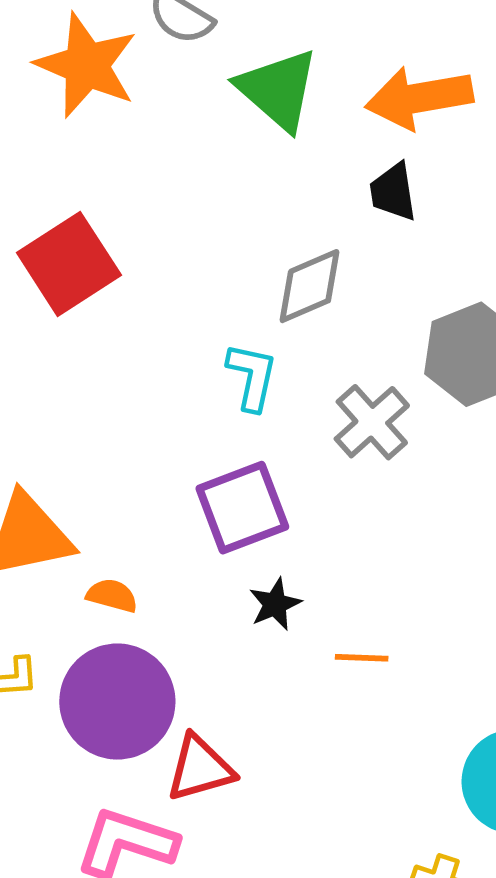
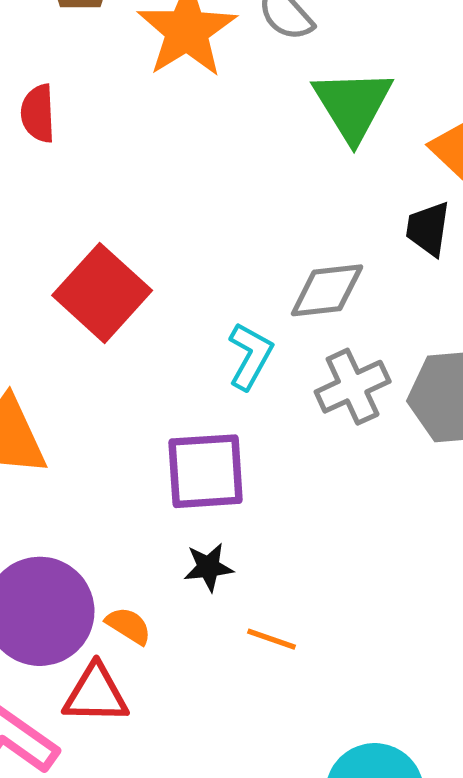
red square: (69, 264) -> (102, 293), moved, turned -32
gray cross: (372, 422) -> (353, 387), moved
orange semicircle: (112, 596) -> (128, 626), moved

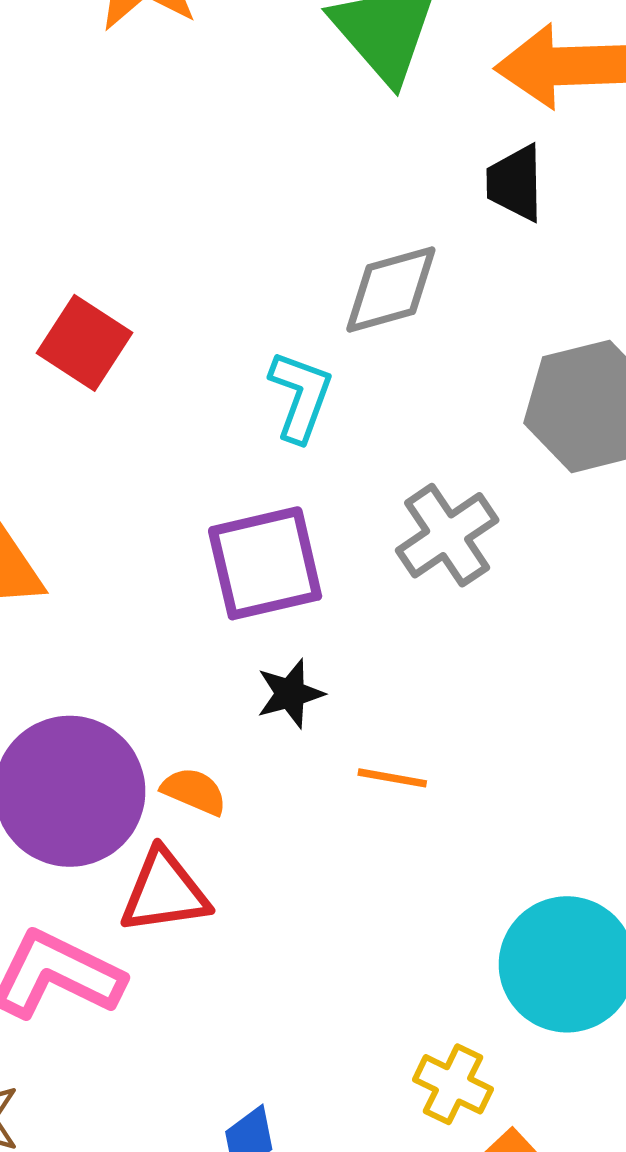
red square: (102, 293) -> (85, 343), size x0.7
gray cross: (353, 387) -> (447, 535), moved

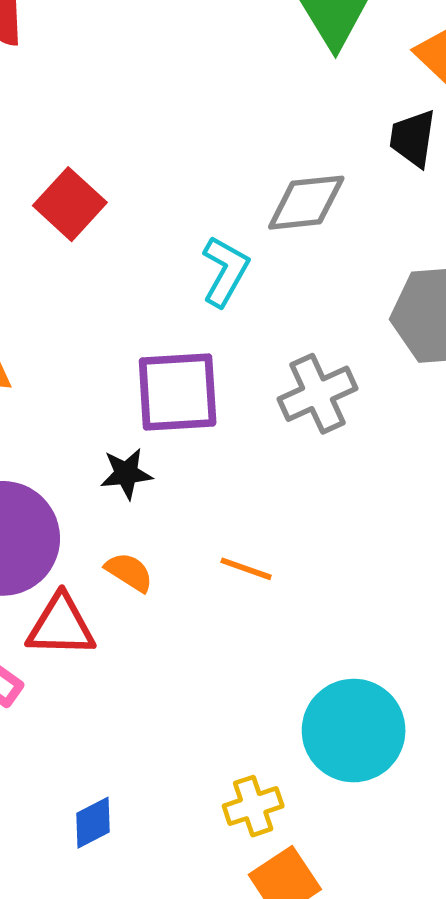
black star: (290, 694) -> (126, 474), moved
orange semicircle: (194, 791) -> (129, 572), moved
yellow cross: (453, 1084) -> (253, 806), turned 36

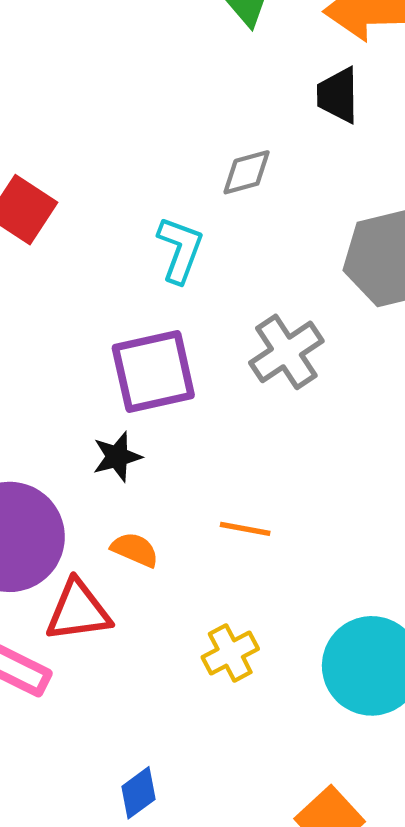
gray diamond: (306, 203) -> (247, 172), size x0.7
yellow cross: (253, 806) -> (230, 653), moved

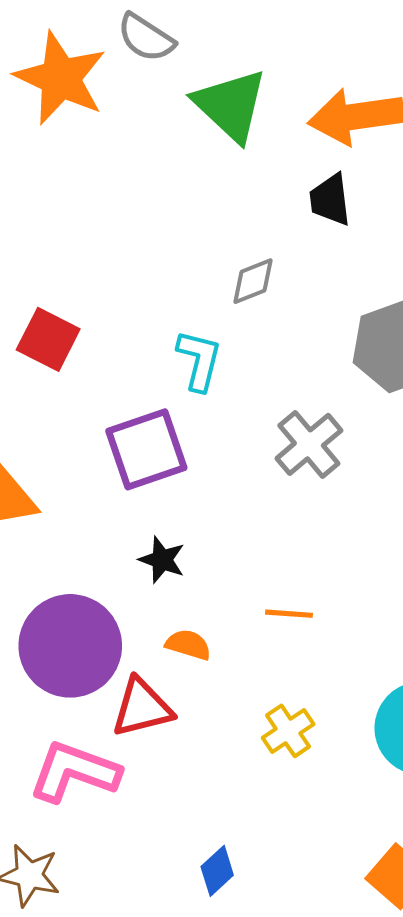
purple square: (153, 372) -> (146, 449), moved
black star: (117, 457) -> (162, 560), turned -30

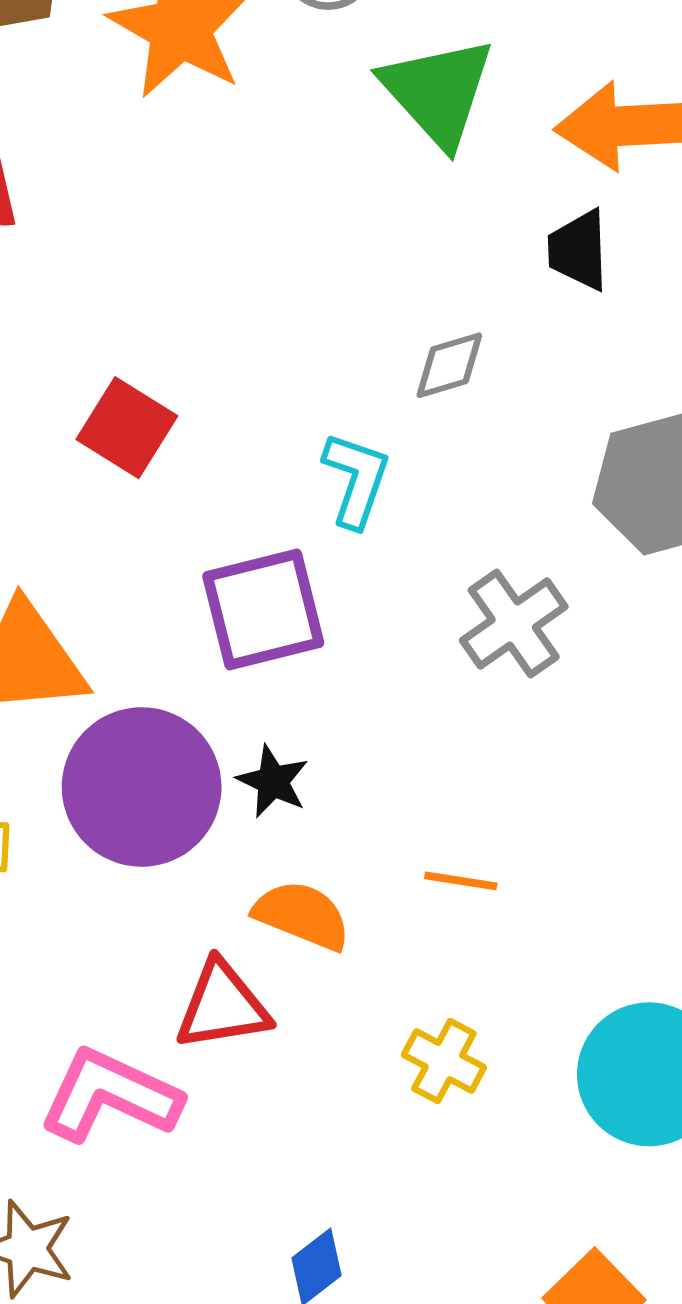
orange semicircle: (188, 645) -> (302, 915), size x1.4
purple circle: (70, 646) -> (142, 787), moved
yellow cross: (288, 731) -> (444, 1061), turned -33

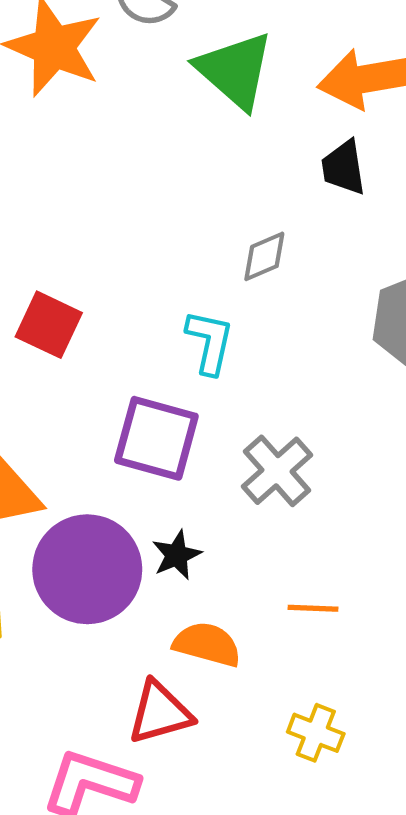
purple square: (263, 610) -> (156, 438), turned 36
gray cross: (514, 623) -> (277, 471), moved
black star: (273, 781) -> (177, 555), turned 30

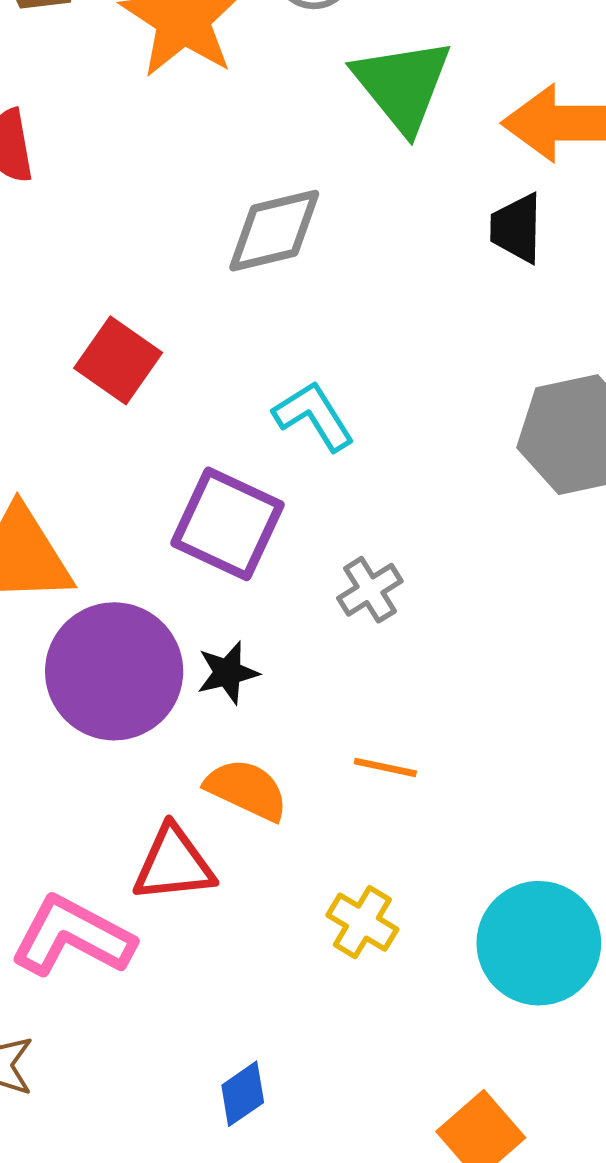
gray diamond: (264, 256) -> (274, 231), moved, size x1.5
cyan L-shape: (210, 342) -> (314, 416), turned -54
gray cross: (277, 471) -> (370, 590), size x0.7

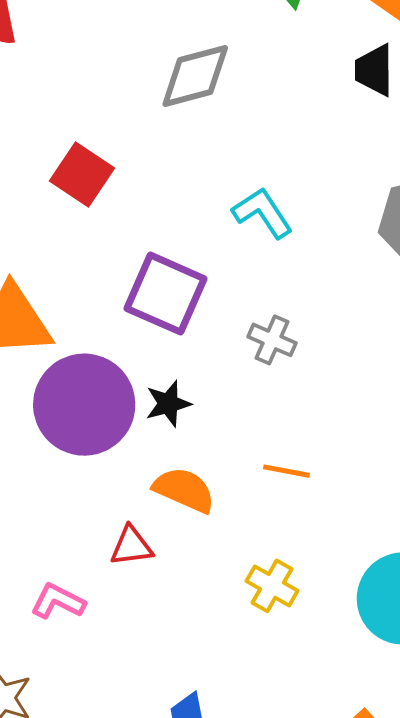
cyan L-shape: (314, 416) -> (263, 213), moved
gray cross: (370, 590) -> (272, 340), turned -33
red triangle: (174, 864) -> (131, 546), size x0.7
pink L-shape: (72, 936) -> (58, 601), size x0.6

